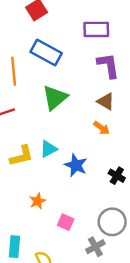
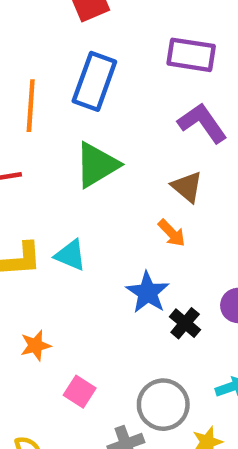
blue rectangle: (46, 52) -> (94, 81), turned 72
purple L-shape: (108, 65) -> (202, 123), turned -36
cyan triangle: (49, 149) -> (71, 255), turned 42
blue star: (76, 165) -> (148, 292), moved

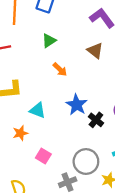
green triangle: (97, 165) -> (49, 41), size x0.6
orange arrow: (172, 233) -> (60, 69), moved
cyan triangle: (71, 255) -> (38, 110), moved

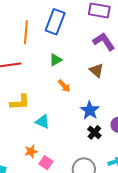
blue star: (77, 105) -> (90, 110), moved
orange star: (20, 133) -> (31, 151), moved

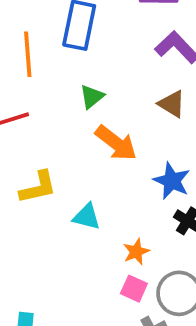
orange arrow: (64, 86) -> (116, 143), size x1.6
orange star: (31, 151) -> (136, 252), moved
pink square: (46, 163) -> (134, 289), moved

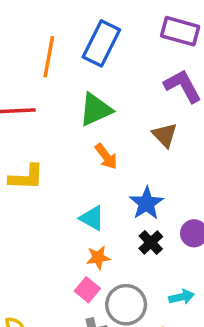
green triangle: (92, 97) -> (96, 110), size x1.5
orange arrow: (116, 143) -> (106, 156), size x0.7
cyan triangle: (87, 217) -> (92, 218), moved

